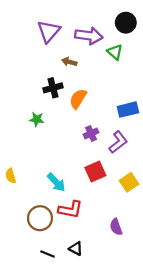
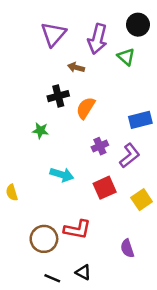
purple arrow: (89, 36) -> (98, 39), turned 96
cyan arrow: (56, 182) -> (62, 175), moved, turned -30

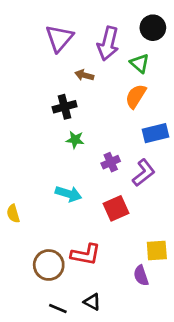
orange semicircle: (86, 108) -> (136, 96), moved
green star: (40, 131) -> (75, 140), moved
yellow square: (142, 200) -> (157, 250), moved, turned 30

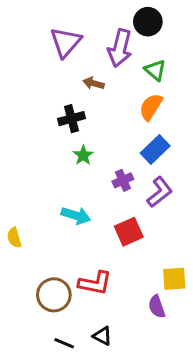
black circle: (153, 28) -> (148, 22), moved
blue rectangle: (156, 133) -> (155, 149), moved, turned -30
green star: (75, 140) -> (83, 155), turned 30

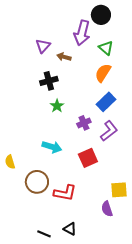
purple triangle: (66, 42) -> (43, 46), moved, size x0.7
brown circle: (54, 295) -> (37, 182), moved

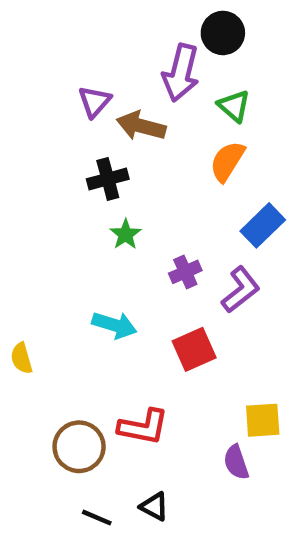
brown arrow: (64, 57) -> (141, 126), size x1.5
blue rectangle: (106, 102) -> (263, 225), moved
brown circle: (37, 182) -> (79, 447), moved

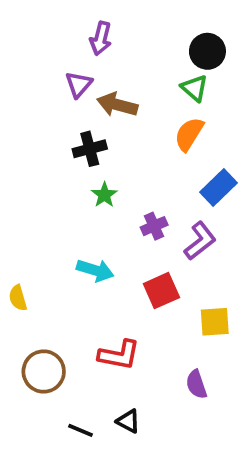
black circle: (223, 33) -> (207, 51), moved
purple arrow: (181, 73) -> (101, 38), moved, size x0.7
yellow square: (263, 420) -> (215, 322), moved
brown circle: (79, 447) -> (44, 372), moved

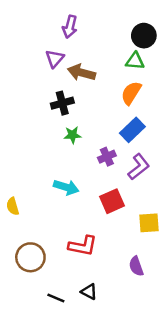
green triangle: (195, 88) -> (135, 61), turned -36
blue rectangle: (218, 187) -> (132, 130), moved
green star: (104, 195) -> (72, 135), turned 30

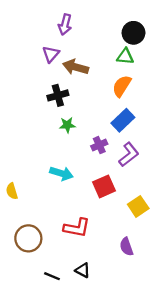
yellow square: (149, 223) -> (138, 206), turned -30

